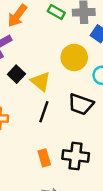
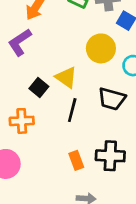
black square: (16, 74) -> (39, 87), moved

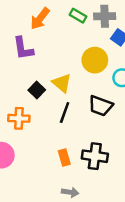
purple L-shape: (20, 42) -> (23, 48), turned -70

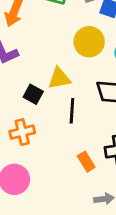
yellow triangle: (62, 83) -> (59, 78), turned -35

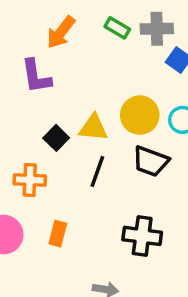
yellow circle: (89, 42) -> (140, 115), moved
orange rectangle: (86, 162) -> (58, 234), moved, turned 30

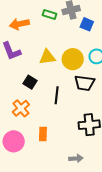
orange arrow: (61, 32) -> (19, 24), turned 54
yellow triangle: (93, 128) -> (47, 57), moved
orange cross: (30, 180) -> (21, 108), turned -30

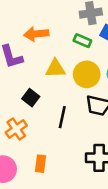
green rectangle: (49, 14) -> (82, 41), moved
orange arrow: (19, 24) -> (36, 34), moved

